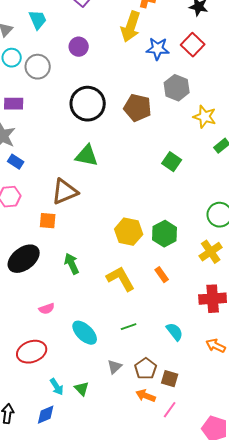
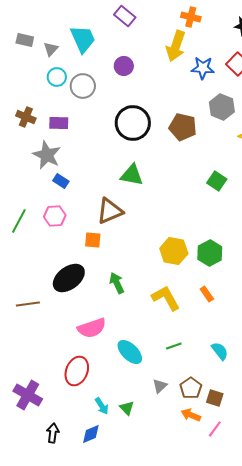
cyan trapezoid: (38, 20) -> (83, 39), size x1.4
pink semicircle: (47, 309) -> (92, 328), size x1.8
red ellipse: (32, 352) -> (77, 371), turned -48

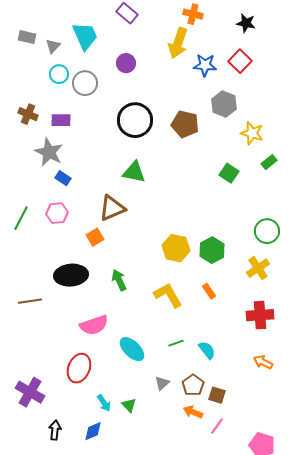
green square: (217, 181) -> (229, 173), moved
orange square: (93, 240) -> (95, 237), turned -36
black ellipse: (69, 278) -> (71, 275), turned 32
cyan semicircle: (220, 351) -> (207, 350), moved

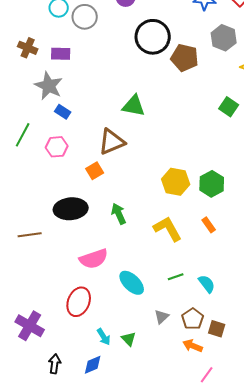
black circle: (135, 120) -> (153, 37), moved
green line: (21, 218) -> (23, 135), moved
pink line: (217, 426) -> (207, 375), moved

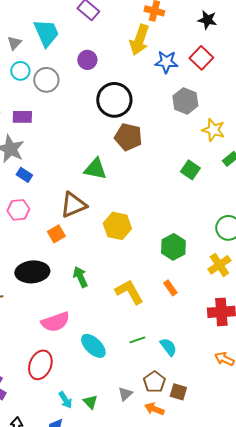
brown pentagon: (185, 58) -> (128, 137), moved
yellow hexagon: (176, 182) -> (117, 226), moved
gray triangle: (162, 317) -> (125, 394), moved

